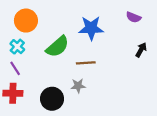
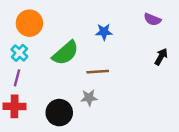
blue star: (91, 28) -> (104, 32), size x0.6
purple line: (15, 68) -> (17, 78), turned 48

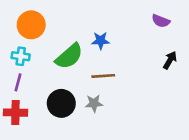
blue star: (104, 32) -> (101, 41), moved
cyan cross: (19, 53) -> (21, 56), turned -35
black circle: (59, 113) -> (61, 103), moved

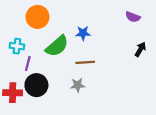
orange circle: (31, 25) -> (38, 17), moved
purple line: (18, 82) -> (28, 63), moved
black circle: (61, 103) -> (36, 85), moved

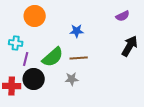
purple semicircle: (133, 17) -> (123, 16), turned -48
green semicircle: (57, 46) -> (53, 57), moved
black arrow: (140, 49) -> (130, 46), size x1.5

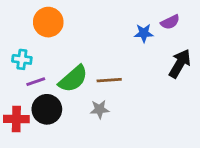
blue star: (77, 31) -> (144, 33), moved
purple line: (26, 59) -> (36, 82), turned 56

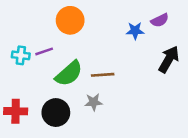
orange circle: (48, 22) -> (70, 20), moved
purple line: (36, 82) -> (44, 51), moved
black circle: (47, 109) -> (56, 113), moved

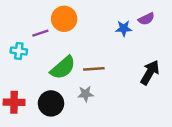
purple line: (44, 51) -> (40, 33), moved
black arrow: (169, 59) -> (150, 72), moved

